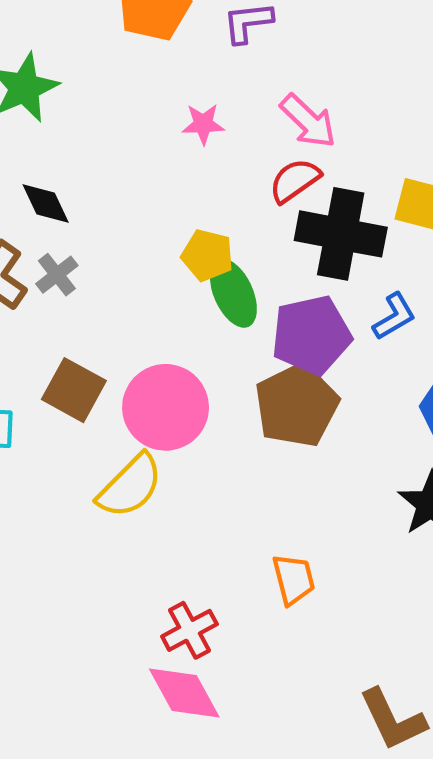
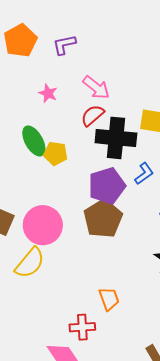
pink star: (203, 124) -> (48, 93), turned 30
green ellipse: (233, 293) -> (34, 141), moved
red cross: (189, 630) -> (82, 327), moved, turned 30

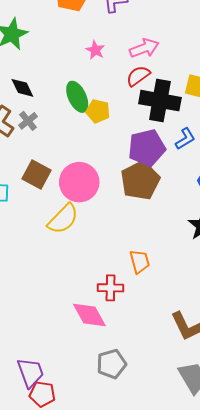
pink arrow: (96, 87) -> (144, 48), turned -64

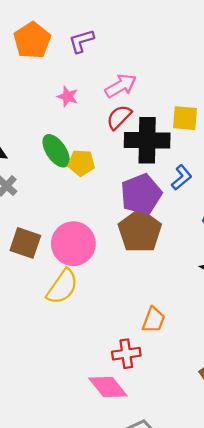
orange trapezoid: (140, 262) -> (153, 320), turned 45

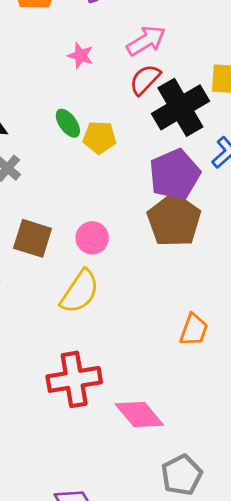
black cross: (147, 140) -> (180, 107), turned -30
green ellipse: (56, 151) -> (68, 123), size x0.7
pink circle: (73, 244) -> (92, 238), size x0.6
red cross: (126, 354) -> (74, 379), moved, size x1.5

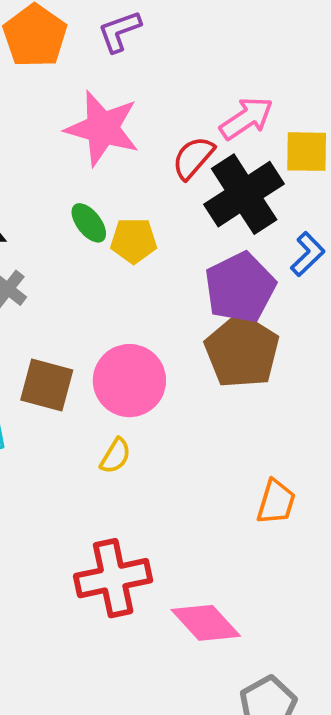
pink arrow: (146, 41) -> (246, 118), moved
pink star: (81, 56) -> (102, 128), size x2.0
pink circle: (92, 238) -> (129, 381), size x1.6
yellow semicircle: (80, 292) -> (115, 456), size x0.6

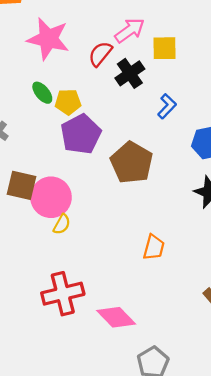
black cross: (244, 194) -> (130, 73), size x0.7
purple pentagon: (240, 288) -> (81, 134), moved
pink circle: (129, 381) -> (51, 197), moved

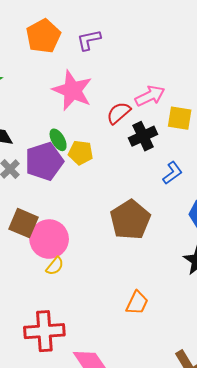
purple pentagon: (81, 134) -> (44, 161), moved

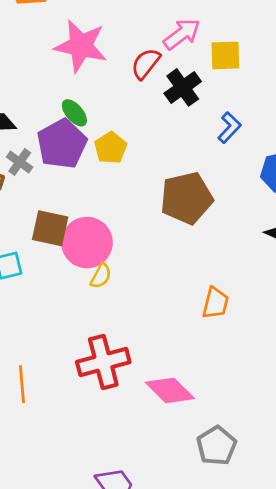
yellow pentagon: (81, 153) -> (111, 148), moved, turned -30
brown pentagon: (130, 220) -> (186, 198), turned 30

